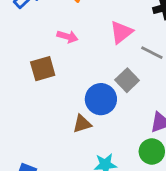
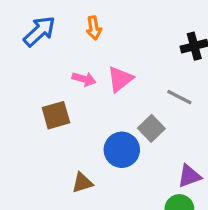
pink triangle: (121, 32) -> (120, 79), moved
brown triangle: (82, 124) -> (82, 183), moved

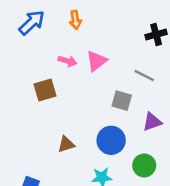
gray square: (151, 128) -> (122, 101), turned -30
blue circle: (122, 150) -> (111, 140), moved
purple triangle: (189, 176) -> (152, 122), moved

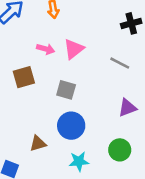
gray square: (122, 101) -> (66, 90), moved
blue circle: (111, 140) -> (71, 126), moved
brown triangle: (66, 144) -> (38, 144), moved

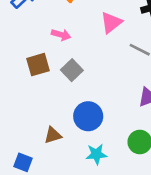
pink triangle: (74, 49) -> (111, 23), moved
gray square: (66, 90) -> (72, 70), moved, turned 30

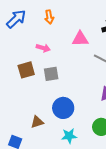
pink triangle: (111, 23) -> (80, 39), turned 36
gray square: (72, 70) -> (51, 74), turned 35

